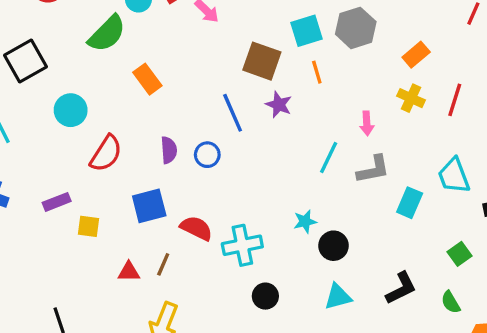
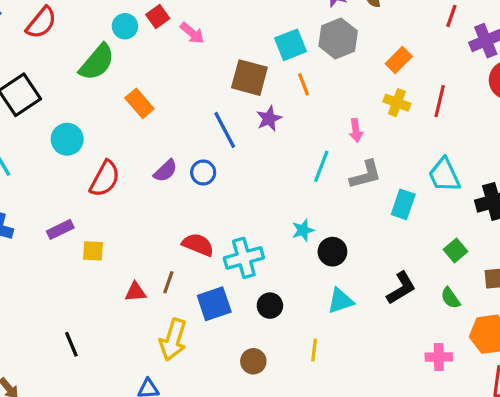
purple star: (279, 105) -> (269, 119), turned 30
purple semicircle: (169, 150) -> (165, 171), turned 55
blue square: (149, 206) -> (214, 304), moved

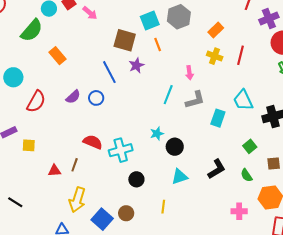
blue square: (214, 304) -> (102, 219), moved, turned -30
black line: (71, 344) -> (15, 202), turned -35

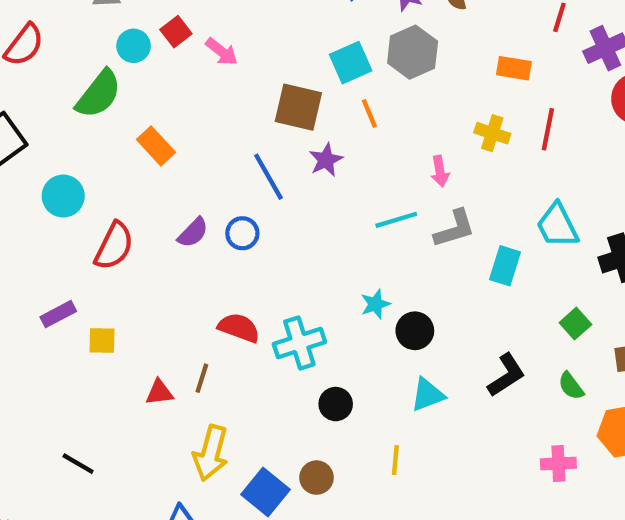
orange rectangle: (216, 30) -> (514, 68), moved, turned 56
cyan line: (168, 95) -> (396, 220), turned 54

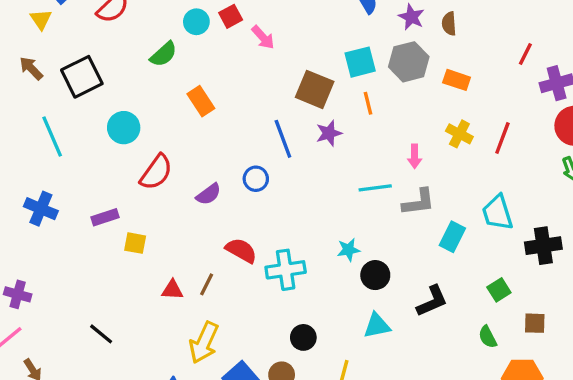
orange rectangle: (514, 68) -> (457, 80), moved
green semicircle: (99, 94) -> (164, 54), size x0.7
purple semicircle: (193, 233) -> (209, 194), moved
black L-shape: (506, 375) -> (432, 301), moved
black circle: (336, 404) -> (303, 337), moved

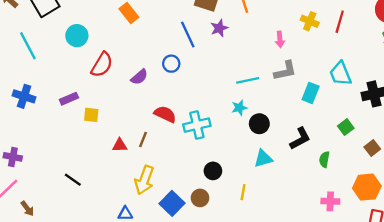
cyan line: (375, 188) -> (248, 80), moved
brown square: (535, 323) -> (372, 148), turned -35
green semicircle: (488, 337) -> (324, 159), moved, turned 42

